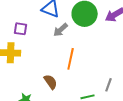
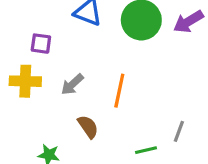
gray arrow: (61, 30) -> (72, 84), moved

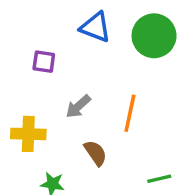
yellow cross: (25, 81) -> (28, 134), moved

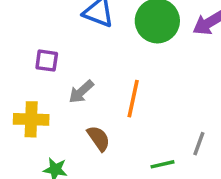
purple square: (44, 62) -> (47, 61), moved

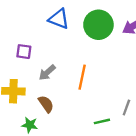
brown semicircle: (99, 138) -> (46, 104), moved

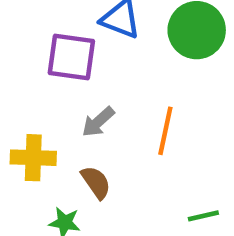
purple square: (24, 52) -> (71, 57), moved, size x1.6

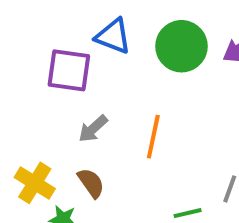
yellow cross: (33, 158) -> (35, 183), moved, turned 30

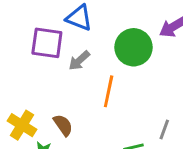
green circle: (181, 46) -> (134, 47), moved
gray arrow: (93, 129) -> (79, 61), moved

